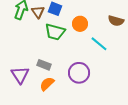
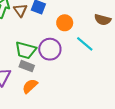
green trapezoid: (55, 32) -> (26, 50), moved
purple circle: (79, 73) -> (50, 49), moved

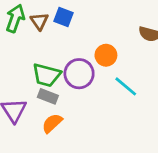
orange circle: (65, 23) -> (106, 55), moved
cyan line: (85, 44) -> (126, 86), moved

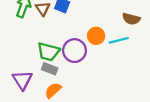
cyan line: (126, 86) -> (119, 40), moved, turned -54

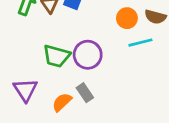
orange circle: (96, 36) -> (127, 18), moved
gray rectangle: (50, 69) -> (85, 93), moved, turned 35

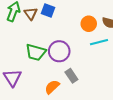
gray rectangle: (85, 93) -> (71, 76), moved
orange semicircle: (62, 102) -> (52, 87), moved

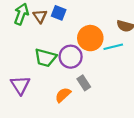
orange circle: (89, 24) -> (90, 38), moved, size x1.5

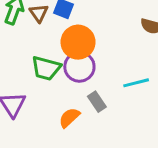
orange circle: (90, 38) -> (78, 42), moved
cyan line: (113, 47) -> (136, 83), moved

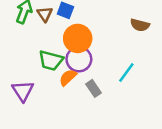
cyan line: (136, 83) -> (126, 73), turned -40
orange semicircle: (69, 118) -> (68, 77), moved

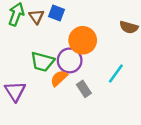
orange circle: (78, 38) -> (83, 40), moved

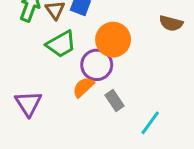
green trapezoid: (42, 62) -> (61, 44), moved, turned -45
cyan line: (116, 73) -> (150, 123), moved

